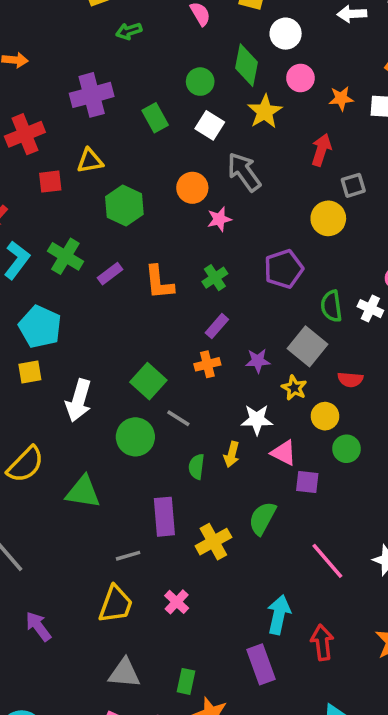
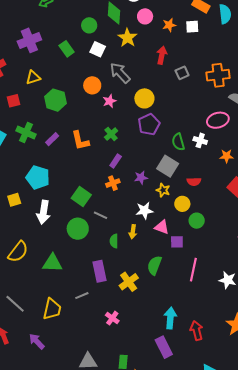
red square: (50, 182) -> (13, 101), moved
yellow circle: (328, 218) -> (144, 98), moved
cyan pentagon: (40, 327) -> (38, 177), moved
pink line: (327, 561) -> (193, 270), moved, turned 60
yellow trapezoid: (116, 604) -> (52, 309), moved

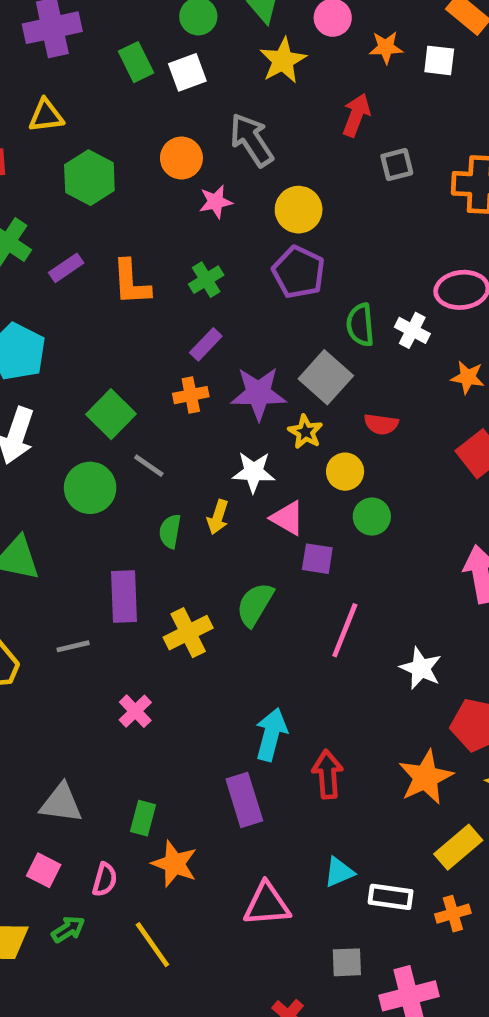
white square: (98, 49) -> (187, 72), moved, turned 35
purple pentagon: (149, 124) -> (299, 272), turned -30
purple star: (141, 178) -> (258, 393), size x1.6

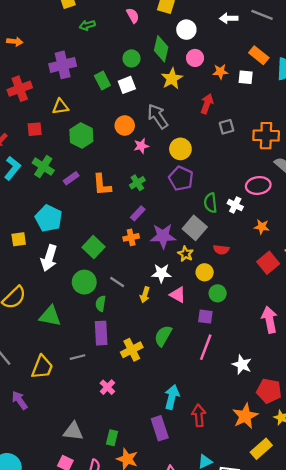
gray line: (149, 466) -> (117, 282), moved
green semicircle: (170, 531) -> (101, 304), moved
purple square: (317, 559) -> (205, 317), moved

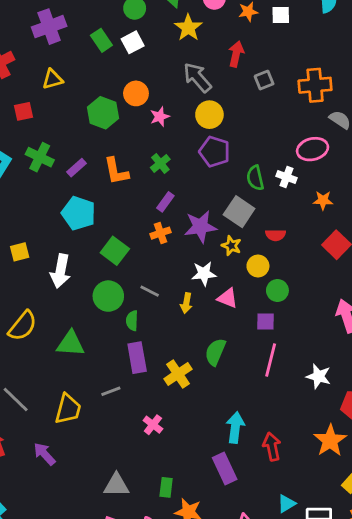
gray arrow: (158, 116) -> (197, 77), moved
green hexagon: (81, 136) -> (103, 113), moved
cyan pentagon: (49, 218) -> (79, 213), moved

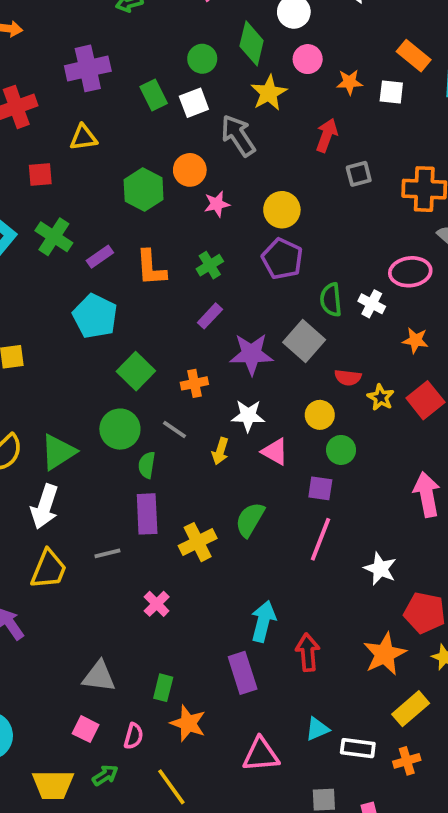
gray arrow: (197, 77) -> (238, 136), moved
orange cross: (161, 233) -> (194, 383), moved
yellow star: (231, 246) -> (381, 397), moved
white arrow: (60, 271) -> (45, 507), moved
green triangle: (71, 344) -> (58, 452), moved, turned -44

